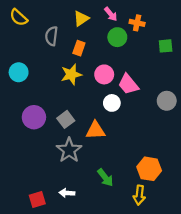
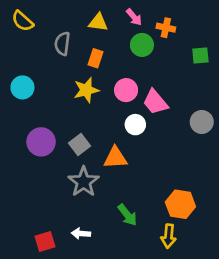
yellow triangle: (81, 18) -> (98, 22), turned 42

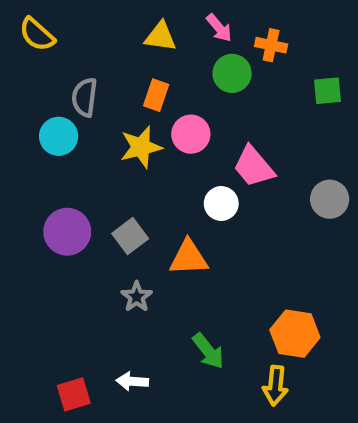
gray semicircle: (62, 44) -> (85, 97), moved
cyan circle: (22, 87) -> (59, 136), moved
pink circle: (126, 90) -> (191, 134), moved
gray star: (84, 182) -> (137, 297), size x0.6

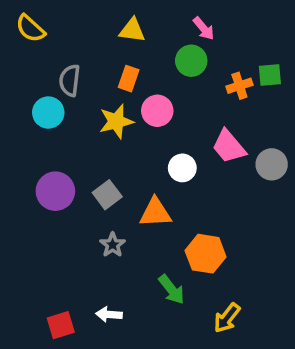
pink arrow: (219, 28) -> (204, 29), moved
orange cross: (271, 45) -> (239, 86), moved, turned -30
pink trapezoid: (254, 167) -> (229, 146), moved
orange hexagon: (295, 334) -> (206, 254), moved
yellow arrow: (275, 386) -> (227, 318), turned 32

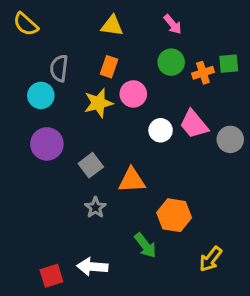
green circle: (191, 61) -> (171, 62), moved
white circle: (182, 168) -> (161, 130), moved
purple circle: (55, 191) -> (47, 144), moved
white arrow: (109, 314) -> (92, 267), size x1.4
yellow arrow: (227, 318) -> (211, 259), moved

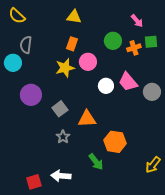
pink arrow: (173, 24) -> (137, 21), moved
gray semicircle: (59, 68) -> (26, 45), moved
cyan circle: (41, 95) -> (13, 63), moved
yellow arrow: (211, 259) -> (153, 165), moved

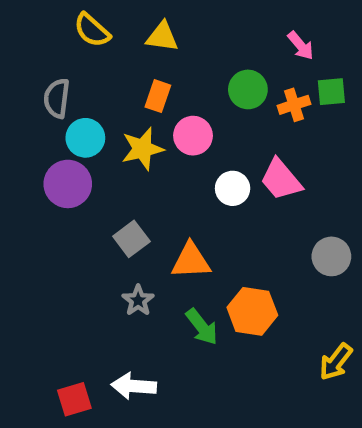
yellow semicircle: (17, 16) -> (92, 30), moved
cyan circle: (13, 63) -> (85, 138), moved
gray circle: (152, 92) -> (331, 256), moved
purple circle: (31, 95) -> (68, 184), moved
green arrow: (96, 162) -> (202, 327), moved

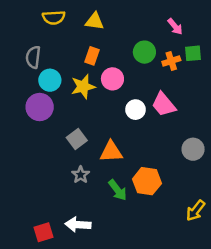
yellow semicircle: (92, 30) -> (54, 18), turned -45

